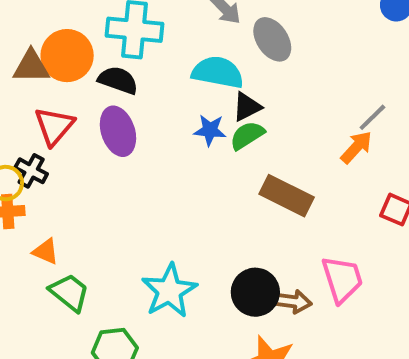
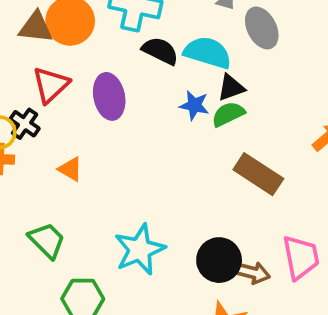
black semicircle: (118, 80) -> (160, 51), moved
orange triangle: (46, 251) -> (70, 169), moved

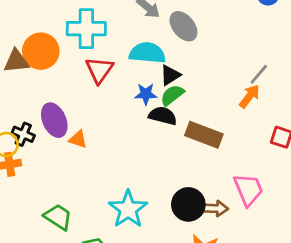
black semicircle: (160, 51) -> (163, 116), moved
red triangle: (51, 85) -> (99, 70), moved
purple ellipse: (109, 96) -> (54, 120), moved
orange triangle: (70, 169) -> (78, 139), moved

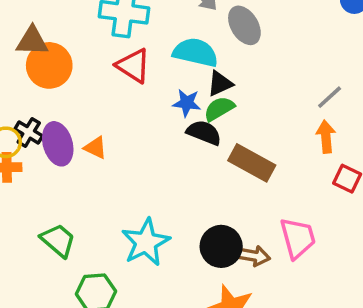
orange circle: (41, 51) -> (49, 65), moved
red triangle: (99, 70) -> (133, 66), turned -40
orange arrow: (250, 96) -> (326, 137), moved, turned -50
purple ellipse: (54, 120) -> (58, 144), moved

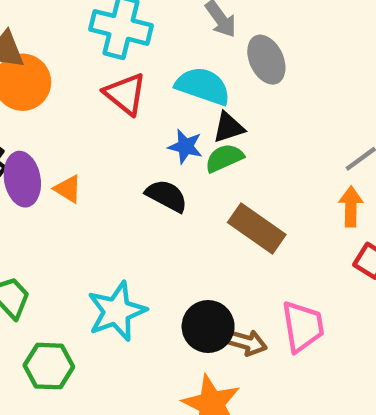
black semicircle: (204, 133) -> (167, 196), moved

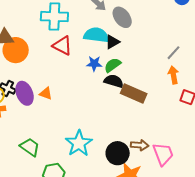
black triangle: (229, 127) -> (112, 42), moved
black semicircle: (167, 196) -> (114, 81), moved
black circle: (208, 326) -> (118, 153), moved
pink trapezoid: (303, 327) -> (163, 154), moved

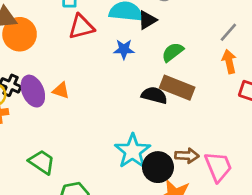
red triangle: (62, 46) -> (81, 27), turned -40
green semicircle: (113, 65) -> (173, 52), moved
black semicircle: (114, 81) -> (154, 95), moved
cyan star: (79, 143) -> (133, 151), moved

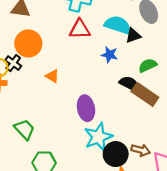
orange circle: (20, 34) -> (28, 43), moved
purple ellipse: (33, 91) -> (86, 108), moved
black semicircle: (154, 95) -> (129, 84), moved

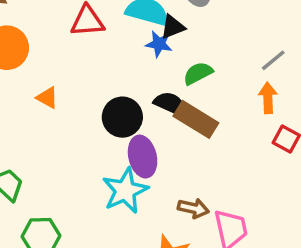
blue star: (110, 55) -> (159, 44), moved
purple ellipse: (86, 108) -> (143, 157), moved
black circle: (116, 154) -> (122, 117), moved

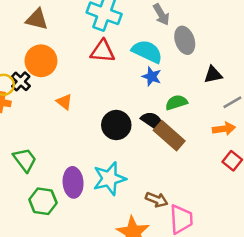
black triangle: (173, 27) -> (213, 75), moved
orange arrow: (268, 98) -> (224, 129), turned 75
purple ellipse: (143, 157) -> (73, 182), moved

